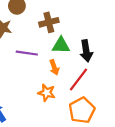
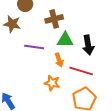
red line: (79, 79) -> (81, 71), turned 70

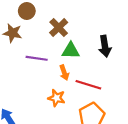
brown cross: (54, 19) -> (59, 28), turned -30
black arrow: (88, 45) -> (105, 46), moved

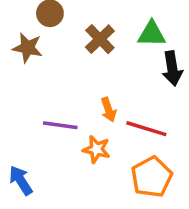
green triangle: (71, 51) -> (152, 34), moved
purple line: (37, 58) -> (60, 125), moved

